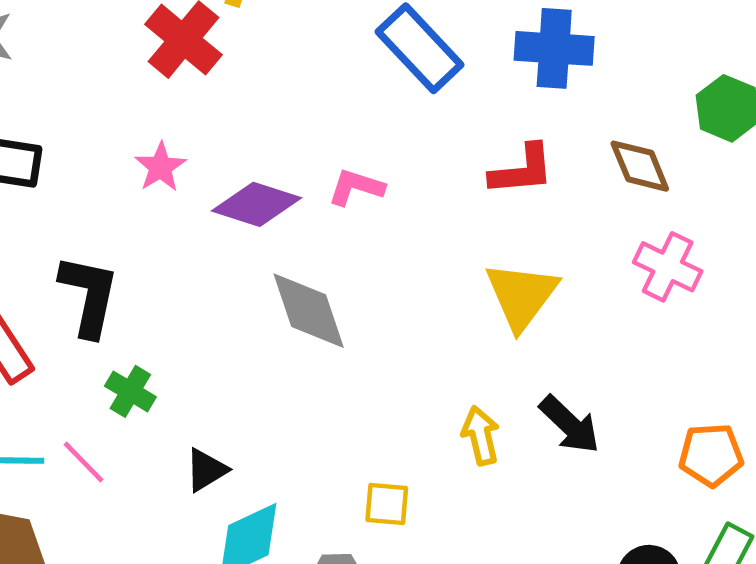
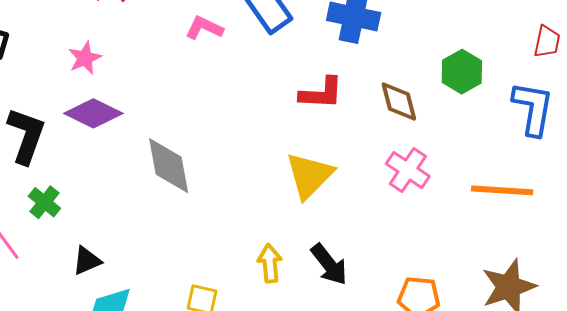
pink L-shape: (356, 187) -> (204, 28), moved
purple diamond: (257, 204) -> (93, 113), moved

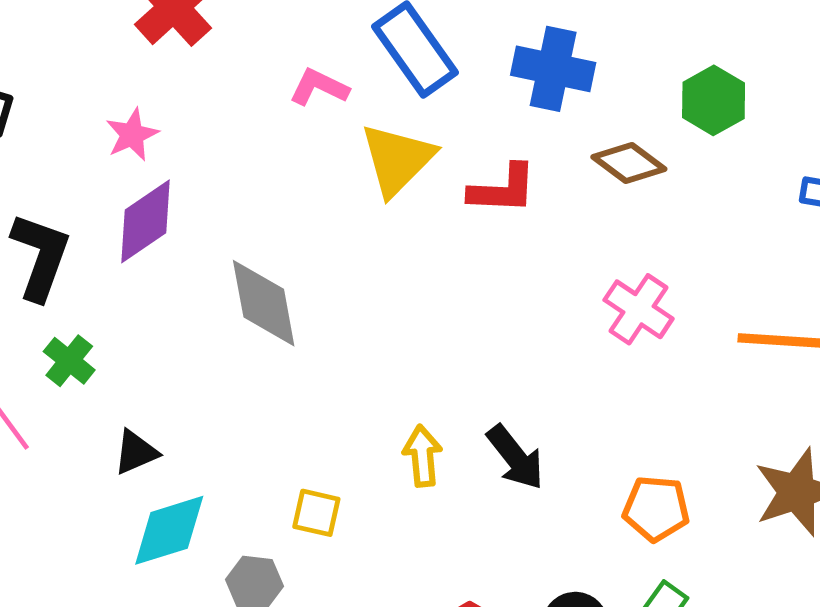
green hexagon: (462, 72) -> (714, 100), moved
brown diamond: (399, 101) -> (629, 163), moved, turned -39
purple diamond: (93, 113) -> (146, 221), turned -60
yellow triangle: (309, 175) -> (397, 159), moved

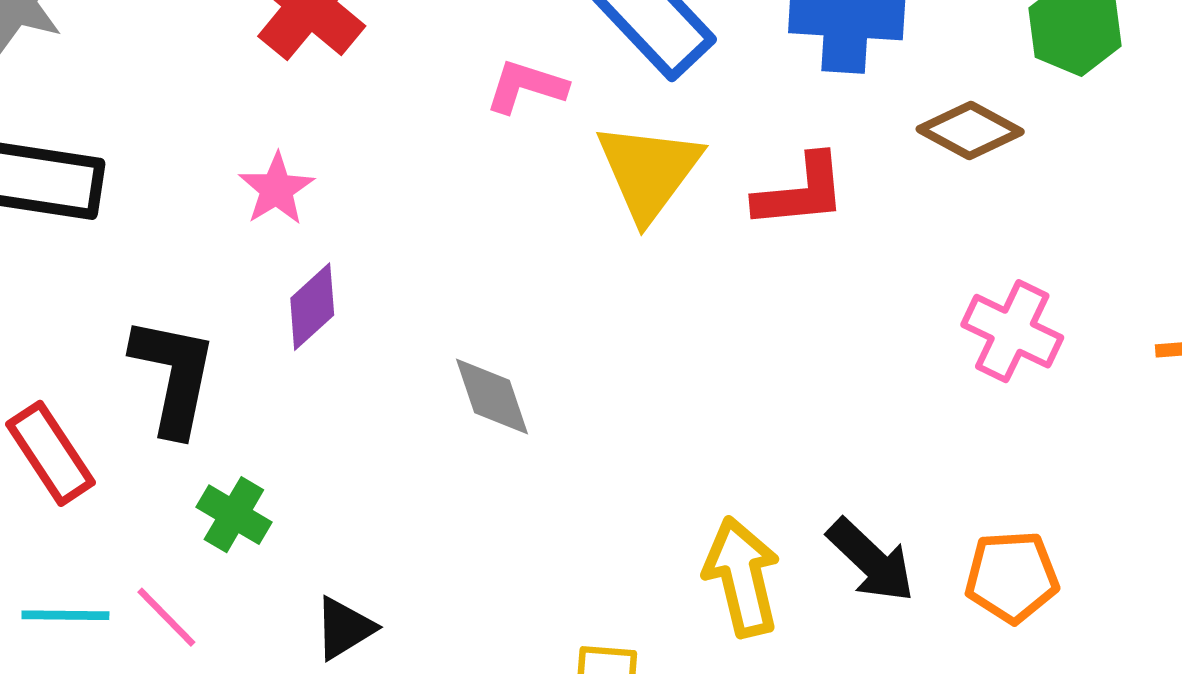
purple diamond: (146, 221) -> (312, 307), size x0.7
gray diamond: (264, 303) -> (492, 396), size x0.7
yellow arrow: (422, 456) -> (742, 577), size x1.4
orange pentagon: (656, 509) -> (1012, 577), moved

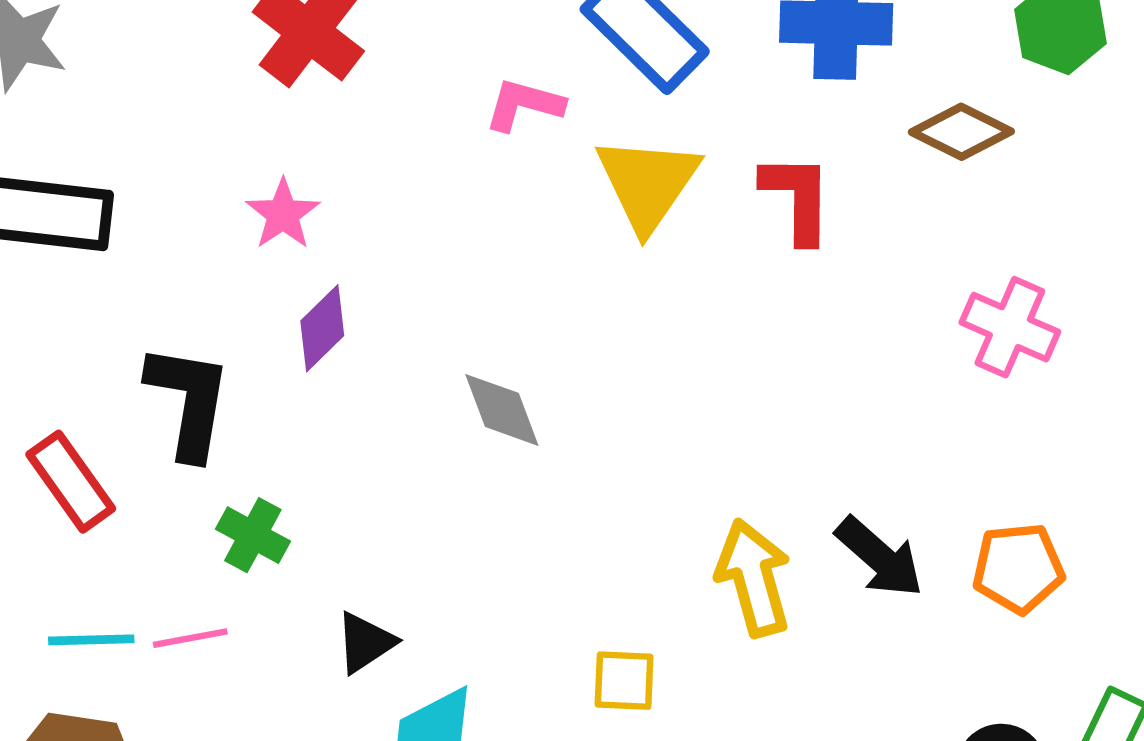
red L-shape: (801, 192) -> (797, 198), turned -82
pink line: (166, 617) -> (190, 638), turned -54

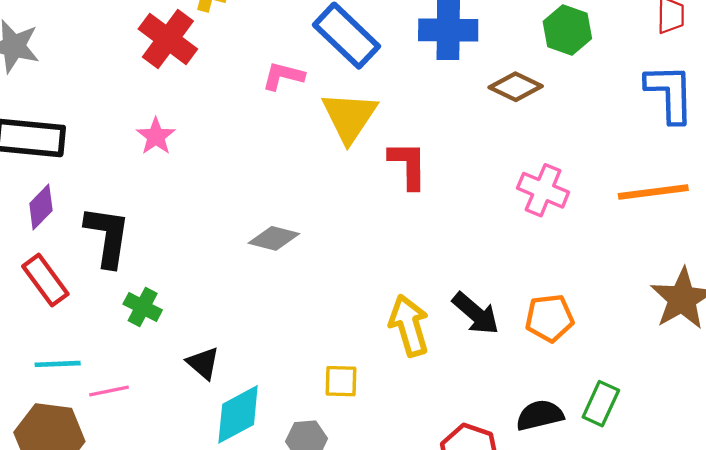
red L-shape: (797, 198) -> (408, 165), moved
purple diamond: (322, 328) -> (41, 207), moved
gray diamond: (502, 410) -> (274, 238), turned -54
pink line: (190, 638) -> (109, 391), moved
black triangle: (365, 643) -> (203, 363), turned -45

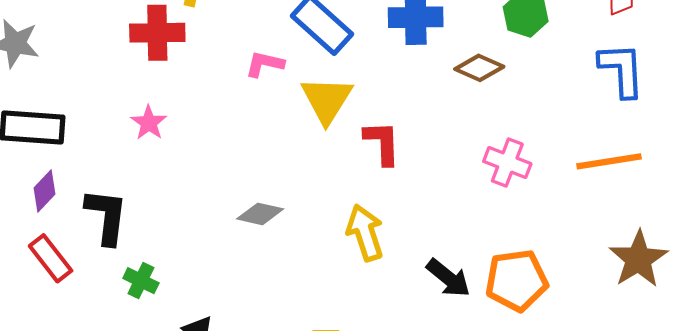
red cross: (168, 39) -> (157, 33), turned -36
orange pentagon: (549, 318) -> (516, 280), size x1.4
yellow arrow: (409, 325) -> (365, 233), moved

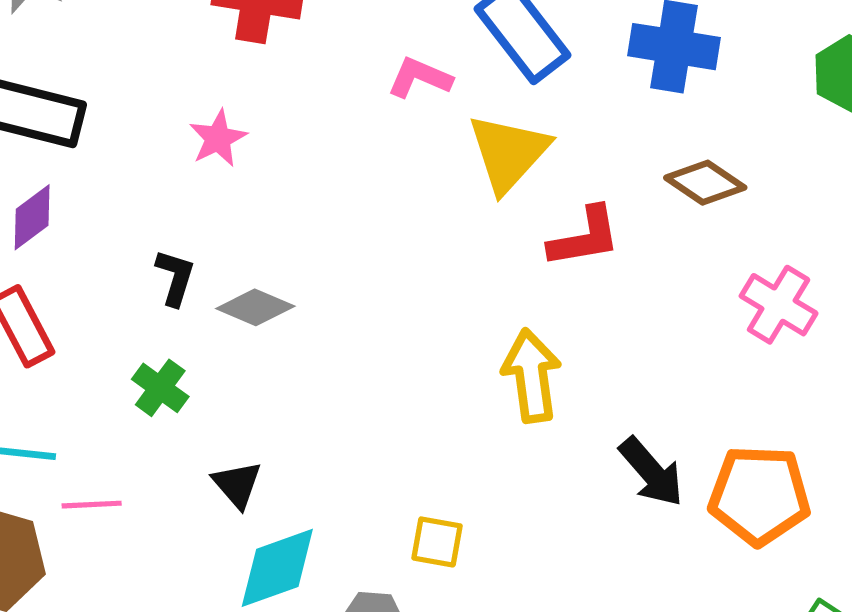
brown diamond: (479, 68) -> (705, 183), moved
red L-shape: (382, 143) -> (585, 237), turned 72
gray diamond: (260, 214) -> (255, 307), moved
black L-shape: (107, 216) -> (175, 277), moved, size x0.6

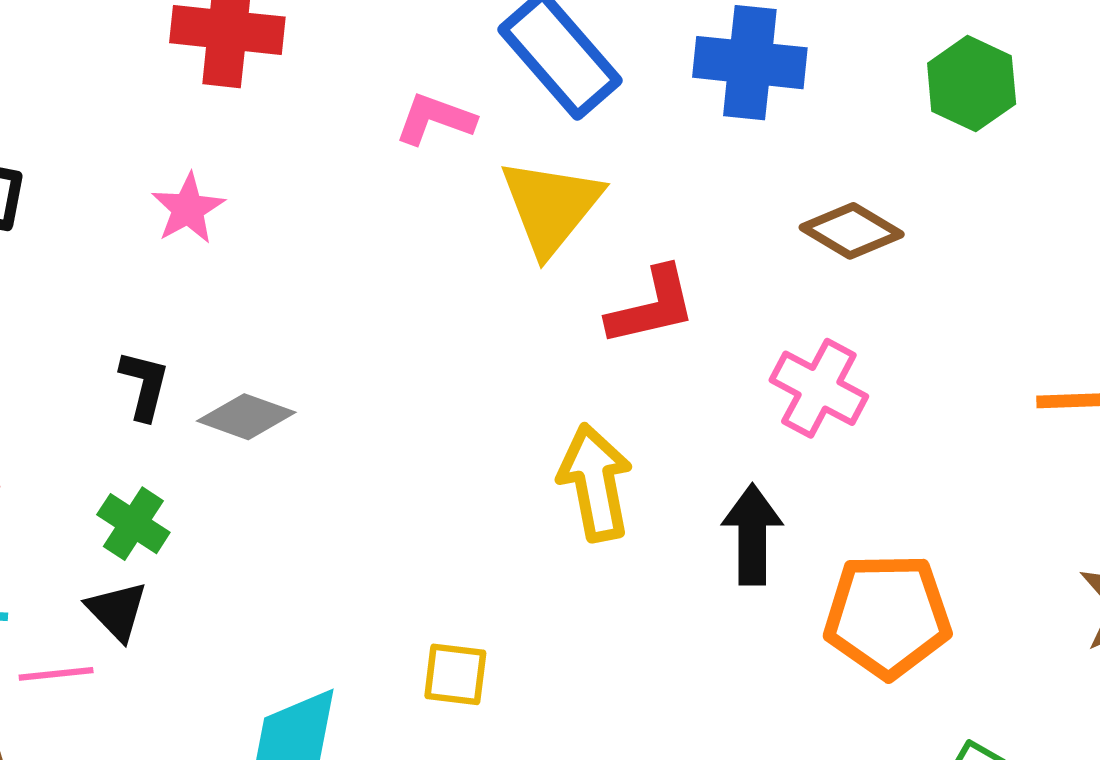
brown diamond: (705, 183) -> (852, 231), moved
pink cross: (779, 305) -> (819, 388), moved
black arrow: (651, 472) -> (752, 534), moved, turned -136
black triangle: (237, 484) -> (117, 611), moved
yellow square: (437, 542) -> (455, 674), moved

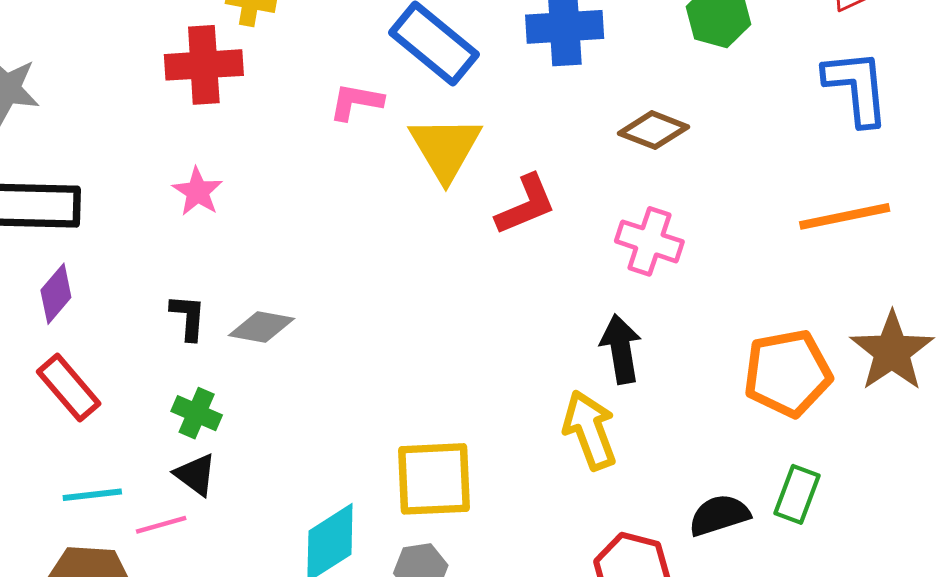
yellow arrow: (595, 483) -> (590, 430), moved
orange pentagon: (888, 616) -> (788, 373), moved
yellow square: (455, 674) -> (434, 479), size x1.8

